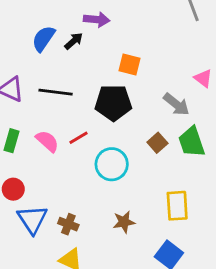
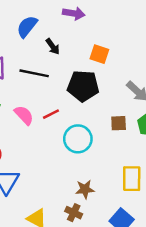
black arrow: (74, 41) -> (53, 46), moved, turned 91
brown square: (157, 143) -> (119, 123), turned 35
brown cross: (68, 224) -> (74, 213), moved

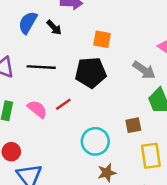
black arrow: (53, 46) -> (54, 28), moved
brown square: (119, 123) -> (133, 125), moved
cyan circle: (78, 139) -> (95, 141), moved

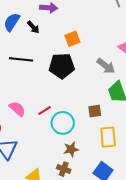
orange square: (102, 39) -> (72, 39), turned -35
red line: (63, 104) -> (45, 110), moved
pink semicircle: (37, 109) -> (17, 109), moved

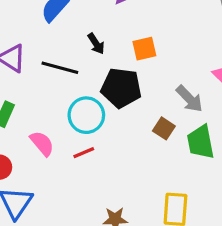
black arrow: (33, 27) -> (96, 44), moved
brown square: (95, 111) -> (164, 128), moved, turned 32
cyan circle: (63, 123) -> (86, 115), moved

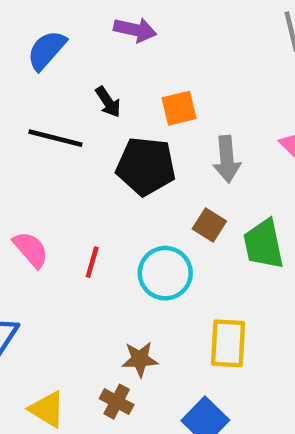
gray arrow: (189, 99) -> (227, 159), moved, turned 40
cyan circle: (86, 115) -> (165, 273), moved
red line: (84, 153) -> (92, 262), turned -50

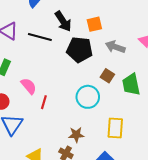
black arrow: (108, 102) -> (63, 21), size x1.5
gray arrow: (227, 159) -> (115, 47), turned 114
red line: (92, 262) -> (44, 102), moved

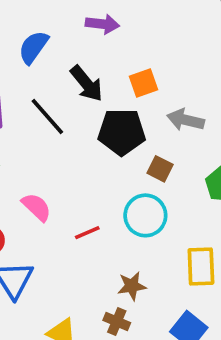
black line: (40, 37) -> (47, 117), turned 40
brown square: (107, 76) -> (160, 169), moved
red line: (44, 102) -> (87, 233), moved, turned 56

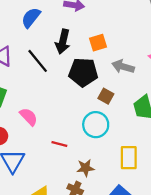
black arrow: (87, 84) -> (63, 42), turned 50
red line: (87, 233) -> (59, 144), moved, turned 35

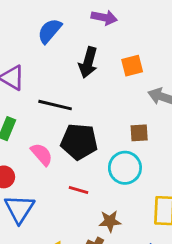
black line: (38, 61) -> (55, 105), moved, turned -40
black pentagon: (83, 72) -> (79, 142), moved
brown square: (106, 96) -> (139, 133), turned -35

